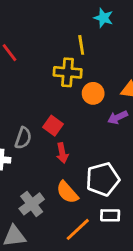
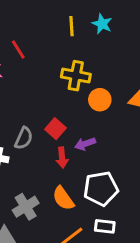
cyan star: (103, 18) -> (102, 24), moved
yellow line: (81, 45) -> (72, 26), moved
purple arrow: (118, 117) -> (85, 144), moved

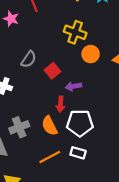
gray semicircle: (24, 138) -> (29, 59), moved
red arrow: (62, 158) -> (61, 104), moved

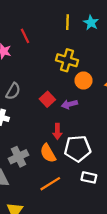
gray semicircle: (29, 59) -> (13, 91), moved
purple arrow: (73, 86) -> (69, 104), moved
white rectangle: (78, 153) -> (89, 177), moved

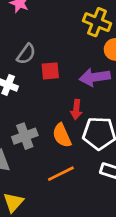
red square: (47, 99) -> (50, 71), moved, turned 32
purple arrow: (69, 104) -> (95, 77), size x1.5

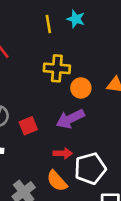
red arrow: (76, 109) -> (63, 153), turned -78

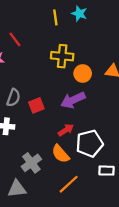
red arrow: (63, 153) -> (66, 130), turned -35

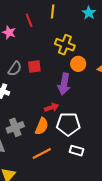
yellow line: (55, 17) -> (53, 12), moved
purple arrow: (73, 100) -> (64, 84), turned -70
red square: (36, 105) -> (34, 66), moved
orange semicircle: (60, 154) -> (42, 126), turned -132

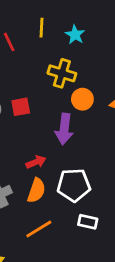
cyan star: (89, 13) -> (75, 35), moved
red arrow: (52, 107) -> (36, 162), moved

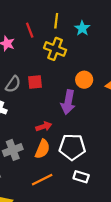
yellow cross: (62, 73) -> (55, 49), moved

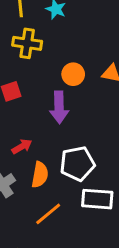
red arrow: (44, 127) -> (22, 146), moved
white rectangle: (81, 177) -> (97, 199), size x1.5

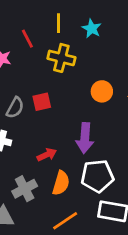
purple arrow: (59, 107) -> (85, 138), moved

